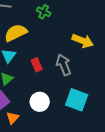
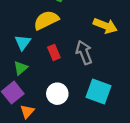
yellow semicircle: (16, 33) -> (46, 20), moved

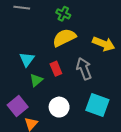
yellow semicircle: (46, 20) -> (64, 38), moved
green triangle: (21, 68) -> (36, 80), moved

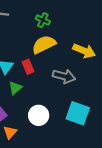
red rectangle: (56, 69) -> (28, 67), moved
gray arrow: (84, 69) -> (64, 76), turned 125

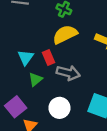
gray arrow: (64, 76) -> (68, 73), moved

